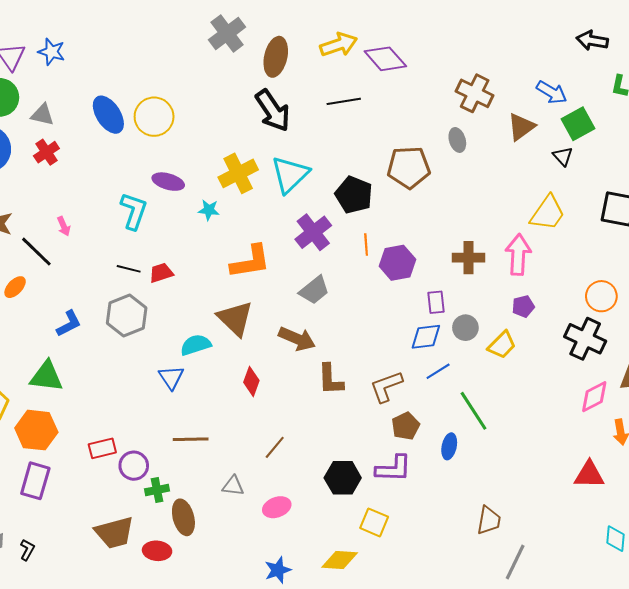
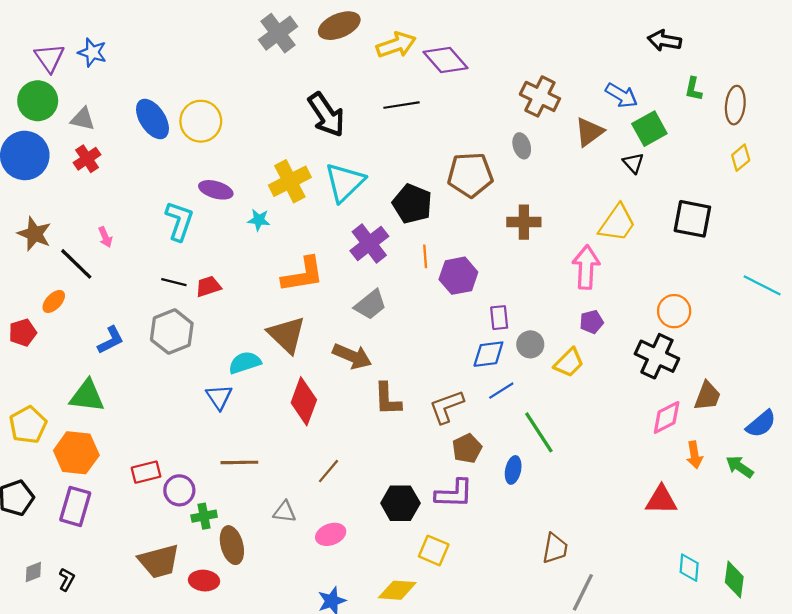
brown ellipse: (276, 57) -> (339, 26), moved, turned 54
brown cross: (468, 258) -> (524, 222), moved
red diamond: (251, 381) -> (304, 401), size x1.5

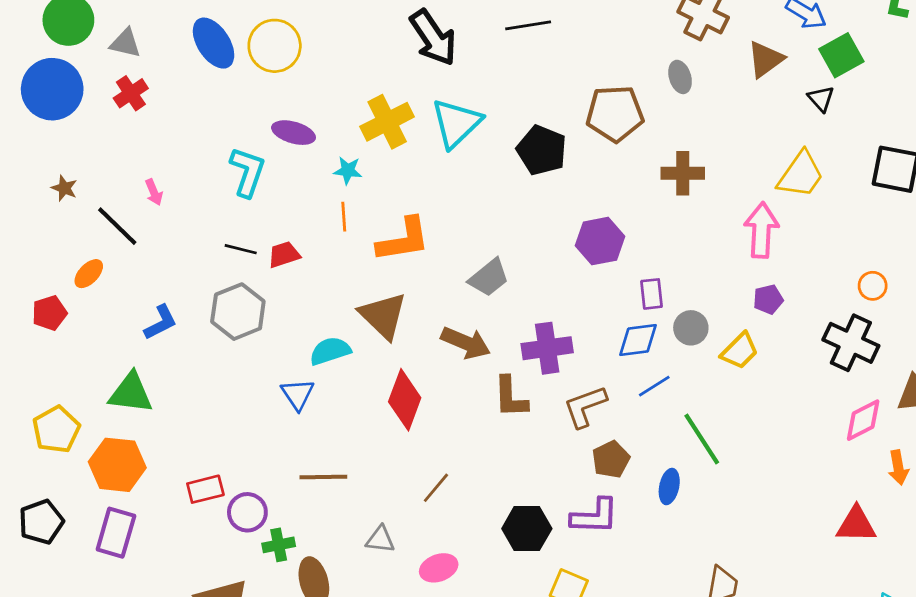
brown star: (34, 234) -> (64, 188), size x0.6
purple cross: (369, 244) -> (547, 348), moved, turned 30
orange line: (425, 256) -> (344, 217), moved
orange circle: (674, 311) -> (873, 286), size x0.7

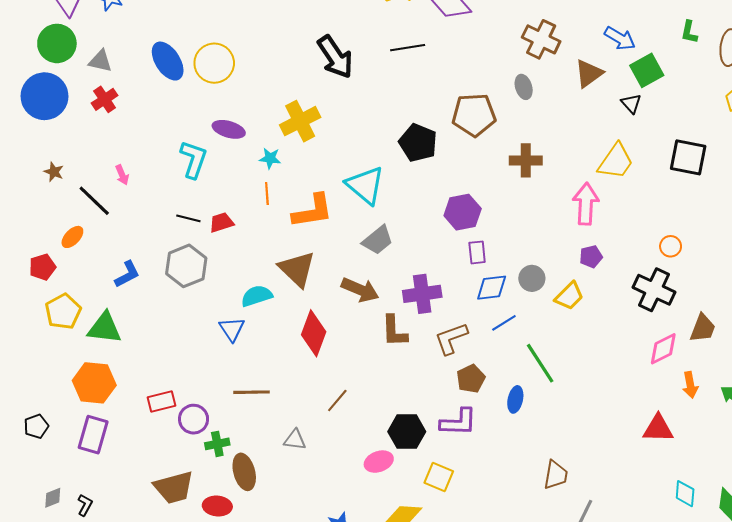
cyan triangle: (456, 123) -> (365, 185), moved, turned -36
purple rectangle: (652, 294) -> (477, 252), moved
yellow pentagon: (56, 430) -> (63, 311), moved
black pentagon: (41, 522) -> (36, 426), size x0.7
pink ellipse: (439, 568) -> (379, 462), moved

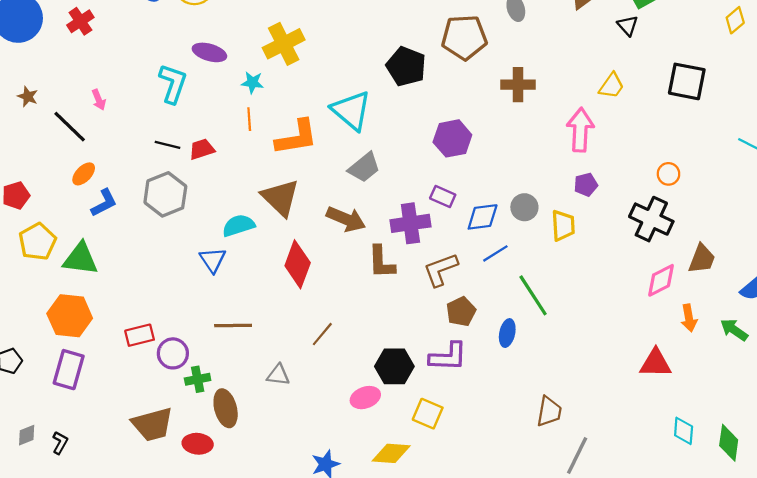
yellow trapezoid: (616, 161) -> (612, 86), size x0.7
orange ellipse: (72, 237) -> (84, 174), moved
purple rectangle: (477, 252) -> (443, 196), moved, turned -60
yellow trapezoid: (569, 296) -> (563, 226), turned -48

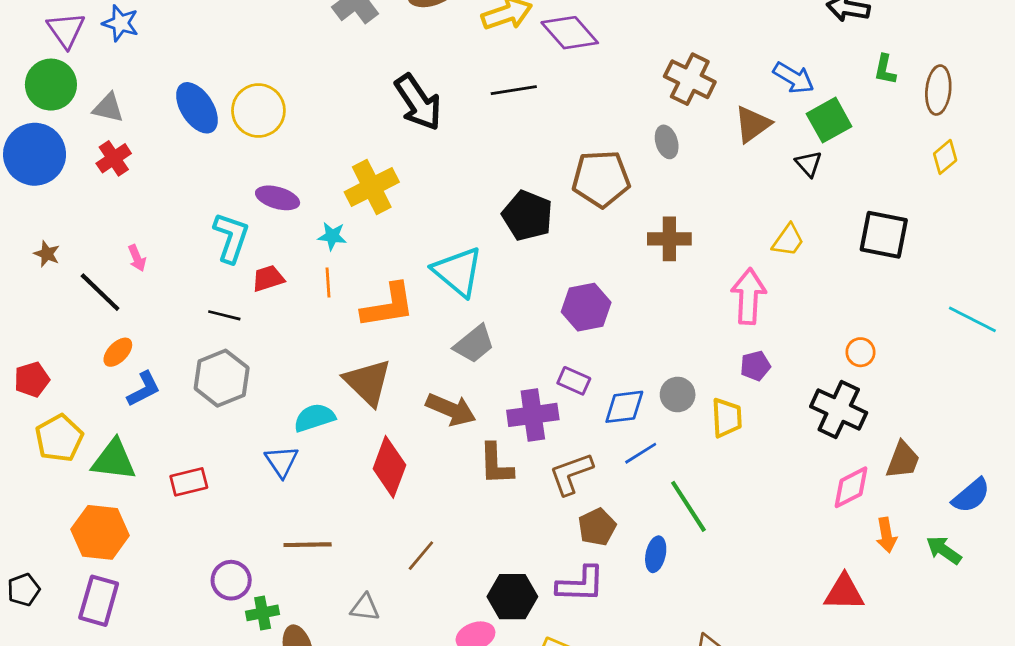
red trapezoid: (202, 149) -> (268, 278), moved
red rectangle: (140, 335) -> (189, 482), moved

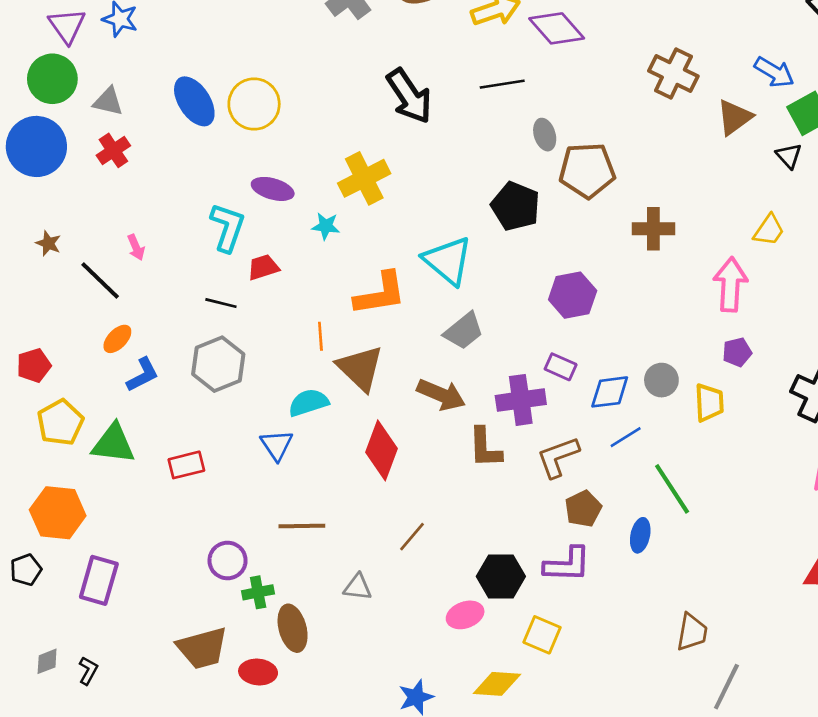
gray ellipse: (667, 142) -> (545, 135), moved
orange line: (328, 283) -> (320, 336), moved
orange hexagon: (100, 532) -> (58, 513), moved

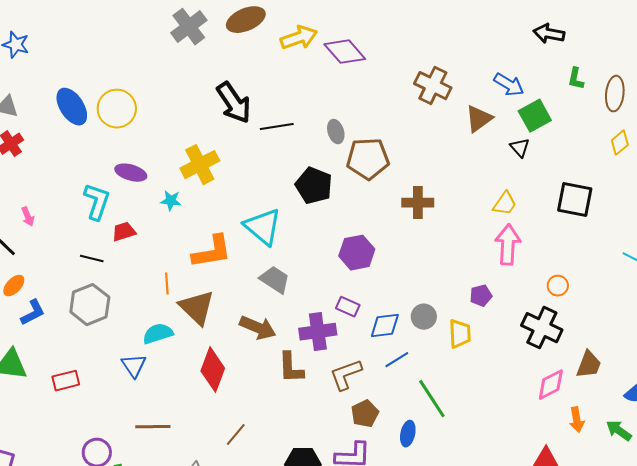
black line: (502, 84) -> (277, 127), moved
pink arrow: (730, 284) -> (508, 245), moved
gray trapezoid: (464, 331) -> (275, 280), turned -108

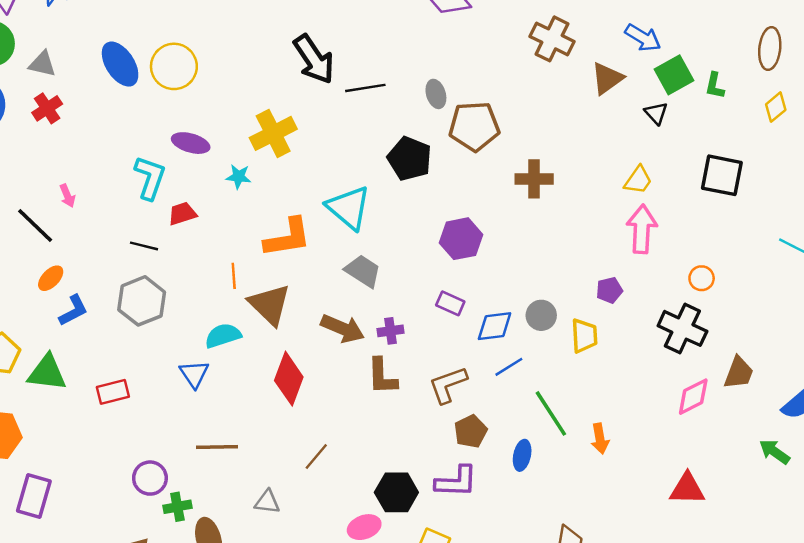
green L-shape: (576, 79) -> (715, 86), moved
purple cross: (318, 332) -> (390, 331), moved, size x0.6
orange arrow: (577, 420) -> (600, 439), moved

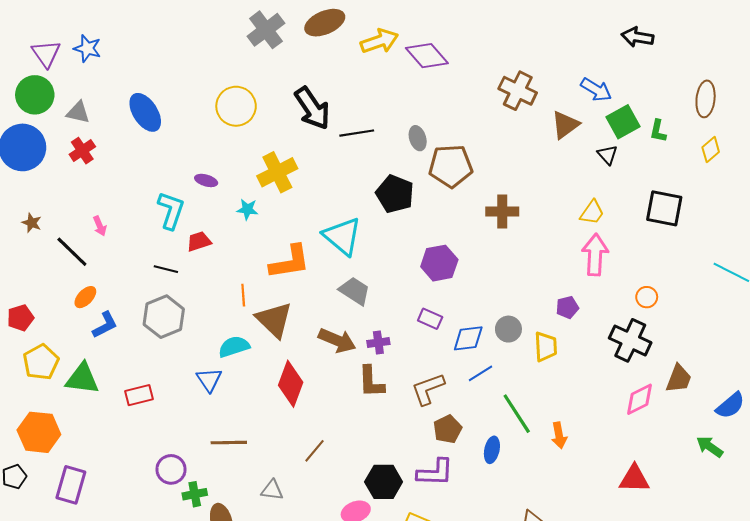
yellow circle: (174, 66) -> (236, 106), moved
purple ellipse: (191, 143) -> (206, 180), size x0.7

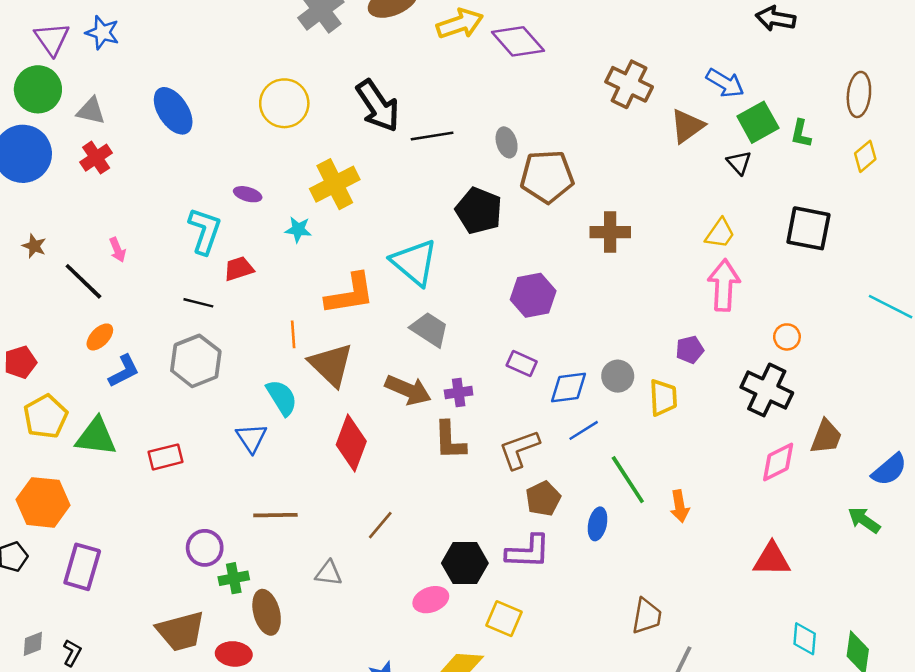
cyan semicircle: (234, 347) -> (282, 398), turned 76

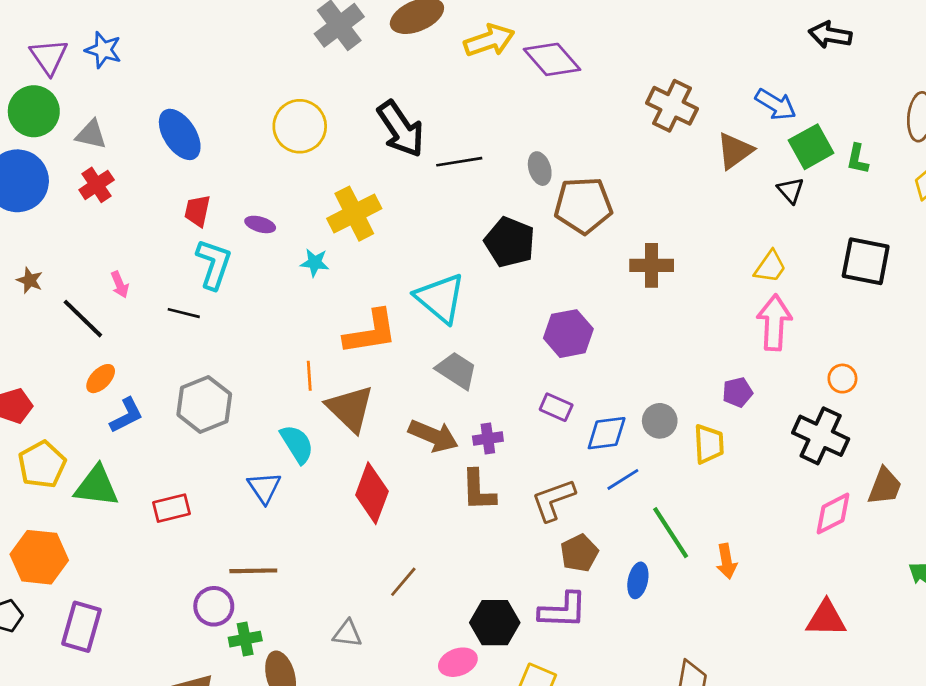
red trapezoid: (239, 269) -> (197, 211), moved, turned -60
black line: (198, 303) -> (184, 313), moved
brown line: (275, 515) -> (253, 571), moved

